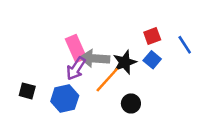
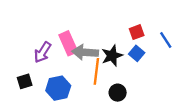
purple arrow: (76, 68) -> (43, 52), moved
orange line: (107, 80) -> (96, 71), turned -35
black square: (27, 91) -> (25, 81), turned -32

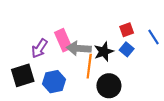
black square: (25, 81) -> (23, 75), size x1.6
black circle: (118, 93) -> (109, 86), size x1.5

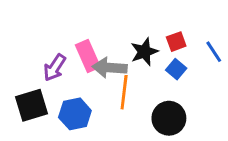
black star: (104, 52) -> (144, 52), moved
black circle: (109, 86) -> (169, 118), moved

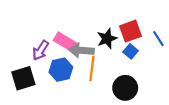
red square: (176, 42) -> (131, 31), size x1.5
pink rectangle: (88, 56) -> (65, 42), turned -35
blue hexagon: (75, 114) -> (61, 70), moved

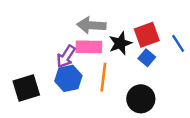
pink rectangle: (65, 42) -> (89, 47), moved, turned -30
purple arrow: (41, 50) -> (66, 57), moved
gray arrow: (81, 50) -> (91, 25), moved

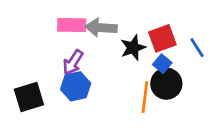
pink rectangle: (89, 47) -> (72, 25), moved
orange line: (103, 77) -> (145, 97), moved
black circle: (141, 99) -> (166, 84), moved

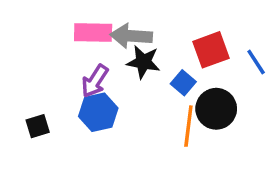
black star: (133, 48) -> (143, 62), moved, turned 30
blue square: (162, 64) -> (183, 83), moved
black square: (29, 97) -> (38, 126), size x0.6

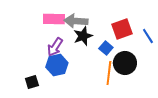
black star: (143, 62) -> (83, 36), turned -30
black square: (38, 126) -> (32, 82), moved

